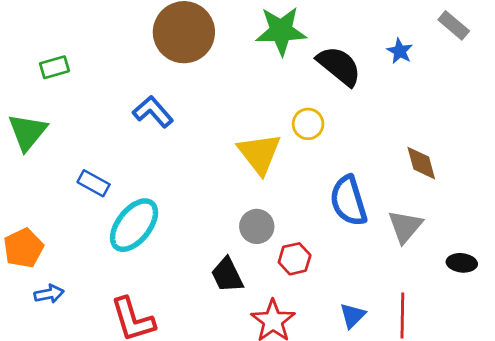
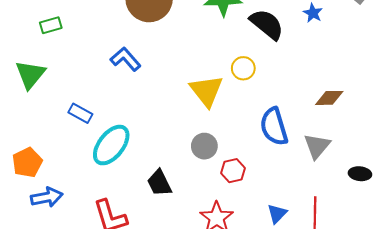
brown diamond: (421, 163) -> (329, 98), turned -76
black trapezoid: (227, 275) -> (159, 183), moved
blue arrow: (49, 294) -> (47, 197), size x1.4

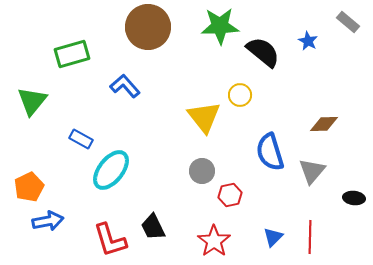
green rectangle: (51, 25) -> (72, 54), moved, size x1.6
black trapezoid: (159, 183) -> (153, 227), moved

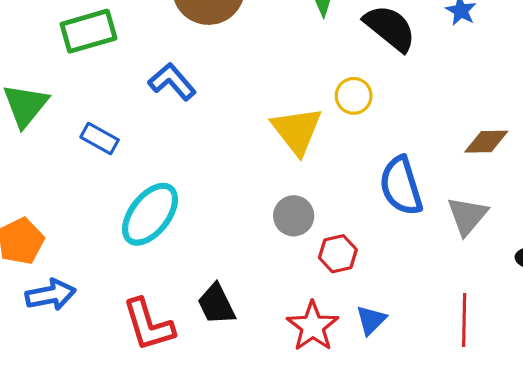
blue rectangle: (81, 139) -> (100, 138), moved
blue triangle: (273, 237) -> (371, 320), moved

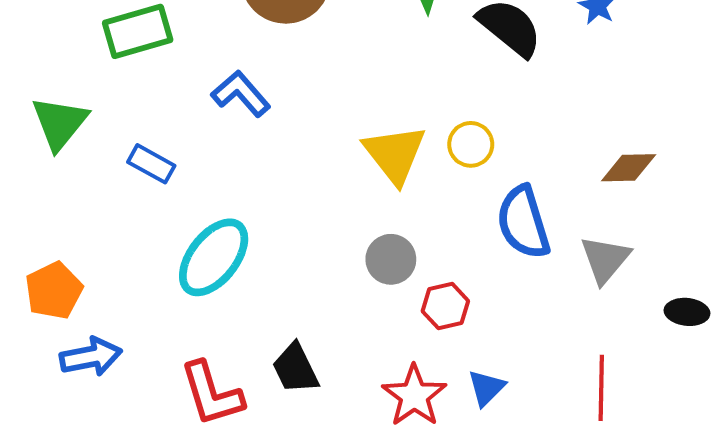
yellow circle: (354, 96) -> (471, 144), moved

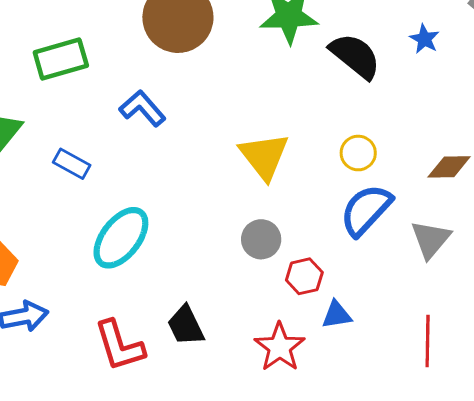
yellow circle: (471, 144) -> (358, 153), moved
blue semicircle: (523, 222) -> (366, 210), turned 60
blue triangle: (486, 388) -> (337, 315), moved, turned 36

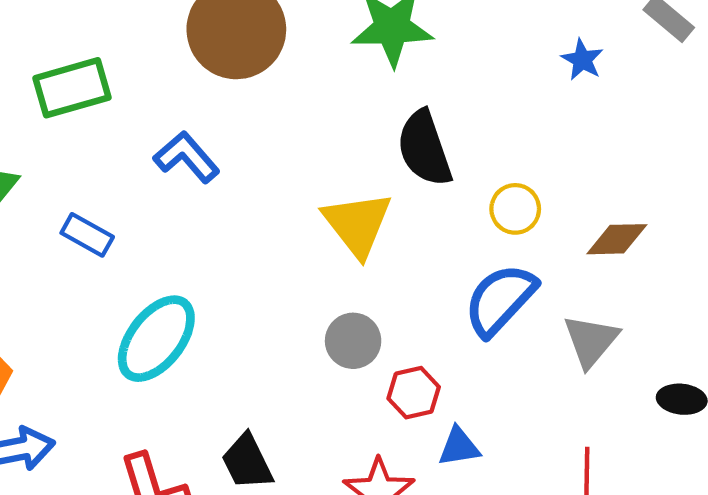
black semicircle: (355, 56) -> (424, 148), moved, turned -148
yellow circle: (358, 153) -> (515, 209), moved

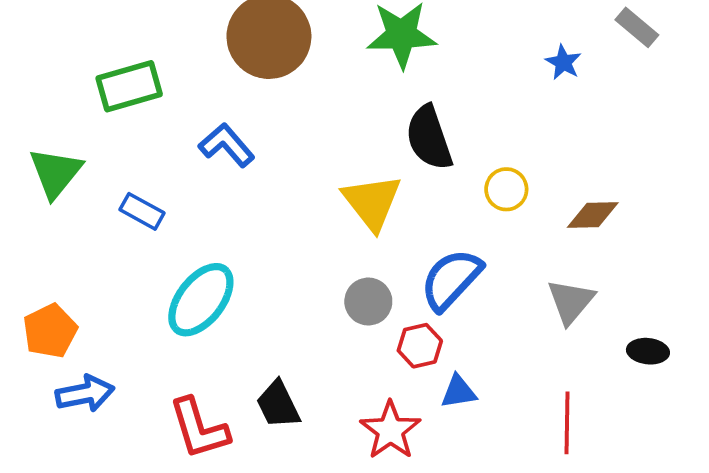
blue semicircle: (500, 300) -> (451, 279), moved

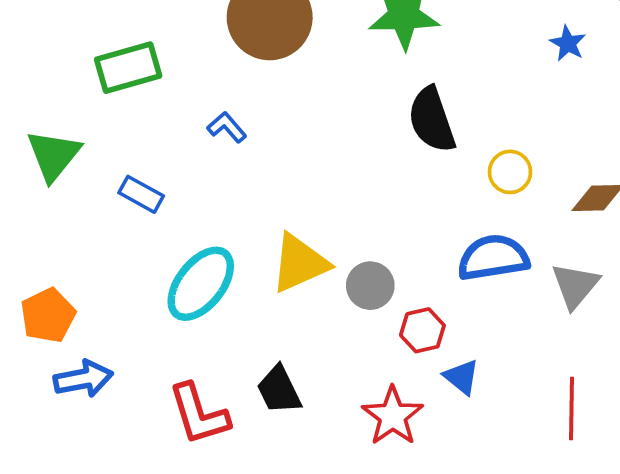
blue L-shape: (227, 145) -> (227, 127), size x0.7
yellow triangle: (372, 202) -> (299, 263), moved, turned 44
blue semicircle: (451, 279) -> (493, 258), moved, turned 38
blue triangle: (458, 392) -> (462, 377), turned 48

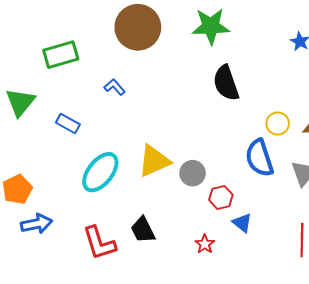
yellow circle: (510, 172) -> (278, 124), moved
blue semicircle: (493, 258) -> (259, 158), turned -99
red star: (393, 416) -> (205, 244), size x0.6

